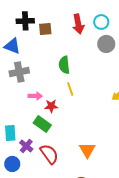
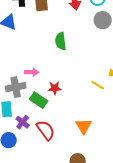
gray cross: (19, 72) -> (16, 87), moved
yellow line: (70, 89) -> (98, 85), moved, turned -40
red star: (51, 106) -> (55, 88), moved

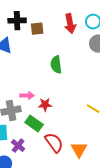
red star: (55, 88) -> (45, 105), moved
red semicircle: (46, 130) -> (54, 143), moved

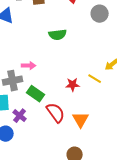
green semicircle: (56, 65) -> (58, 35), turned -90
red star: (45, 105) -> (73, 85), moved

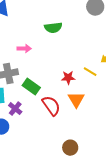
pink arrow: (29, 66) -> (24, 49), moved
orange triangle: (81, 120) -> (76, 100), moved

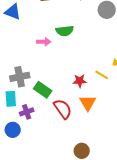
pink arrow: (24, 49) -> (44, 42), moved
purple cross: (15, 109) -> (27, 112), turned 32

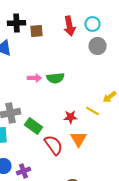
green semicircle: (65, 31) -> (56, 78), moved
purple cross: (27, 112) -> (24, 171), moved

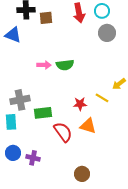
green rectangle: (34, 126) -> (43, 113), turned -42
orange triangle: (78, 139) -> (88, 126), turned -42
purple cross: (24, 171) -> (33, 158), turned 32

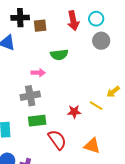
green semicircle: (65, 65) -> (59, 55), moved
gray cross: (20, 100) -> (30, 96), moved
orange triangle: (88, 126) -> (92, 146), moved

